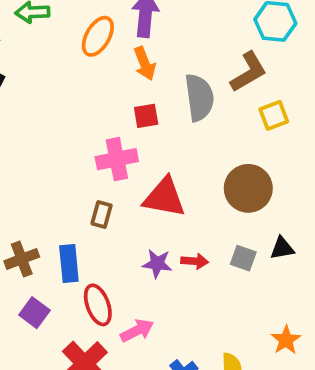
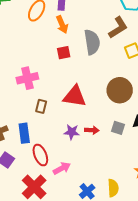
pink cross: (117, 159) -> (27, 78), moved

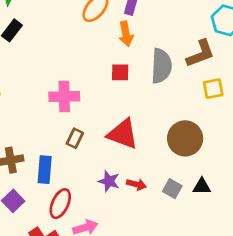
red ellipse: (40, 155) -> (60, 204), turned 35

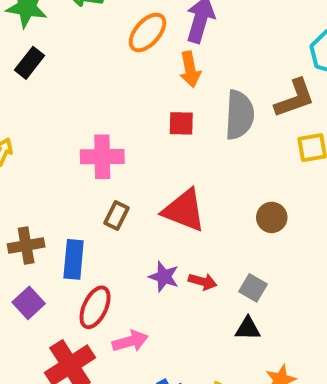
brown circle: (185, 138) -> (272, 217), size x0.6
black triangle: (202, 186) -> (248, 329), moved

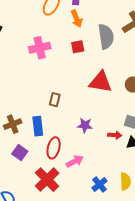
pink cross: (102, 157) -> (40, 48), moved
red triangle: (184, 210) -> (101, 82), moved
red arrow: (203, 282) -> (115, 135), moved

